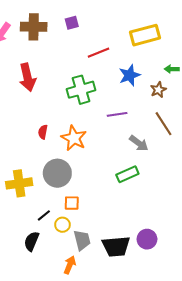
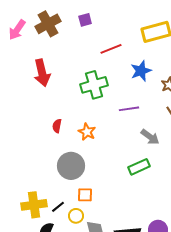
brown cross: (34, 27) -> (48, 24), turned -30
orange star: (74, 138) -> (87, 132), size x0.7
yellow cross: (19, 183) -> (34, 205), moved

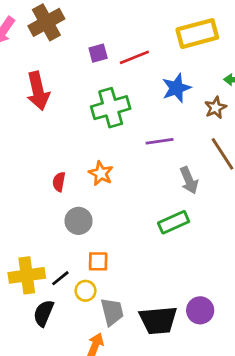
purple square: (85, 20) -> (98, 53), moved
red semicircle: (57, 126) -> (59, 182), moved
gray arrow: (150, 137) -> (189, 180), turned 30
gray circle: (71, 166) -> (79, 221), size x0.7

